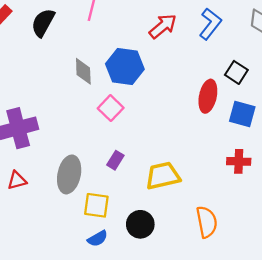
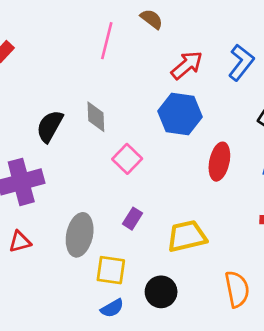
black semicircle: (43, 23) -> (50, 126), moved
blue hexagon: (125, 67) -> (180, 114), moved
red ellipse: (208, 96) -> (219, 162), moved

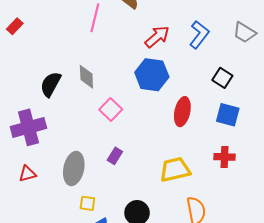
yellow trapezoid: (187, 236) -> (175, 170), moved
yellow square: (111, 270) -> (87, 203), moved, size x0.7

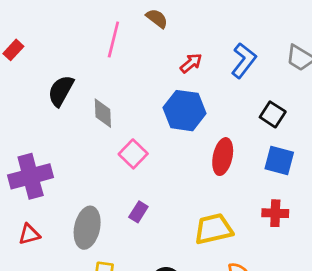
red arrow: (157, 37) -> (191, 63), size x0.7
black semicircle: (51, 84) -> (61, 91), moved

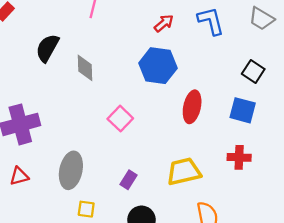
blue L-shape: (244, 61) -> (211, 21), turned -52
black square: (273, 114) -> (253, 72), moved
pink square: (133, 154) -> (120, 119), moved
purple rectangle: (138, 212) -> (129, 180), moved

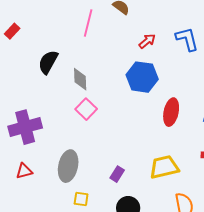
pink square: (120, 119) -> (86, 109), moved

